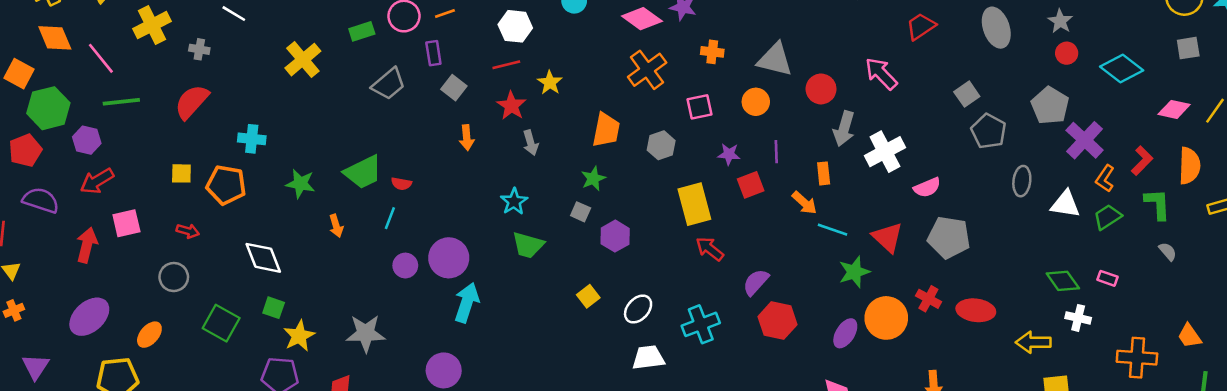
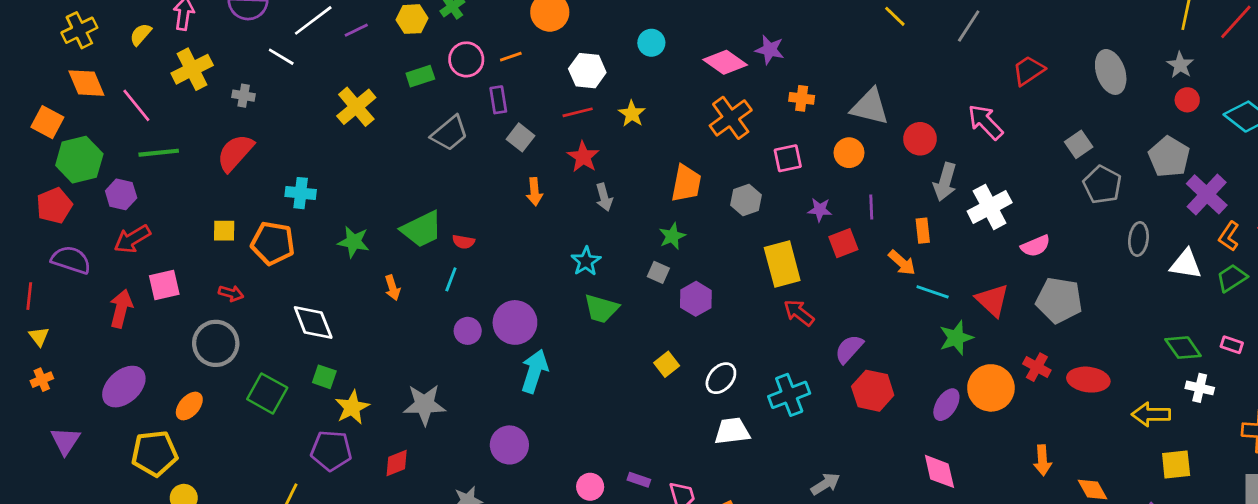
yellow star: (550, 83) -> (632, 114), moved
gray circle: (174, 277) -> (216, 343), size x1.4

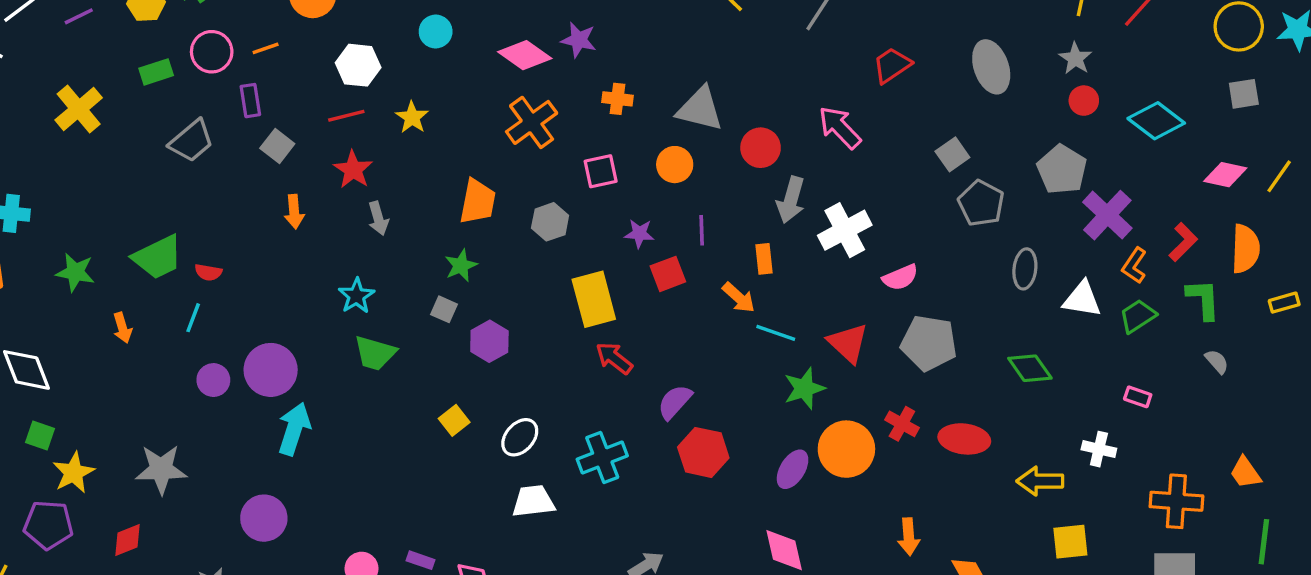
green diamond: (1183, 348) -> (1030, 368), moved

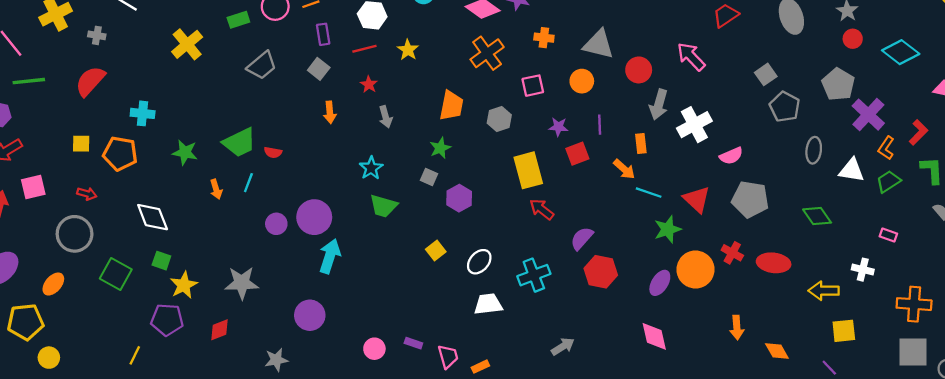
purple rectangle: (250, 101) -> (323, 34), moved
red star: (353, 170) -> (369, 84), size x0.7
cyan line: (193, 318) -> (248, 183), moved

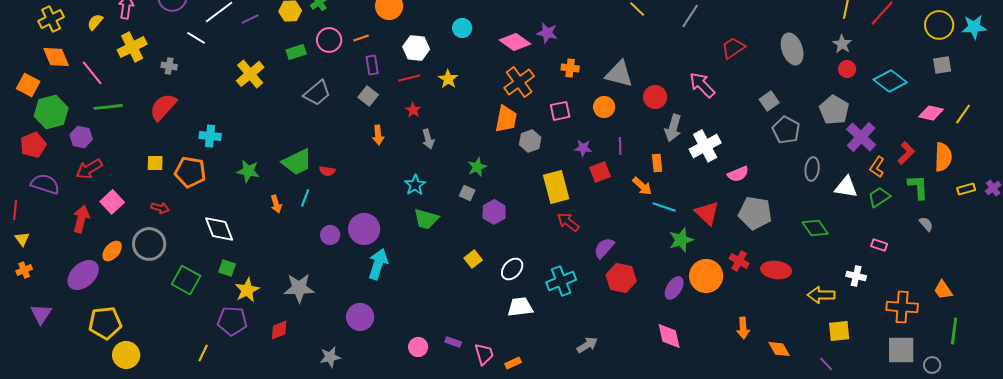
orange trapezoid: (451, 106) -> (506, 119), moved
pink square: (33, 187) -> (112, 202), turned -30
orange ellipse: (53, 284) -> (112, 251), moved
yellow circle: (49, 358) -> (126, 355), size x1.4

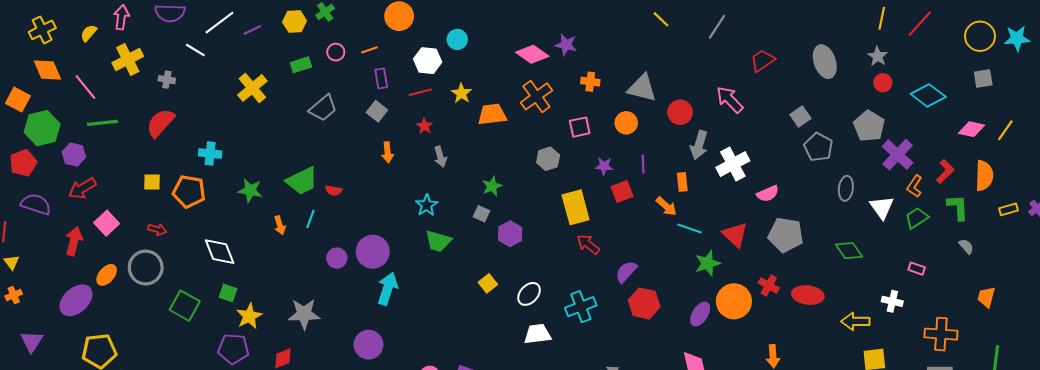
cyan circle: (462, 28) -> (457, 39), moved
pink circle: (329, 40) -> (336, 52), size x0.7
orange trapezoid: (506, 119) -> (492, 114), moved, turned -108
white triangle: (846, 187) -> (882, 207), turned 45
orange trapezoid: (943, 290) -> (986, 297), moved, turned 50

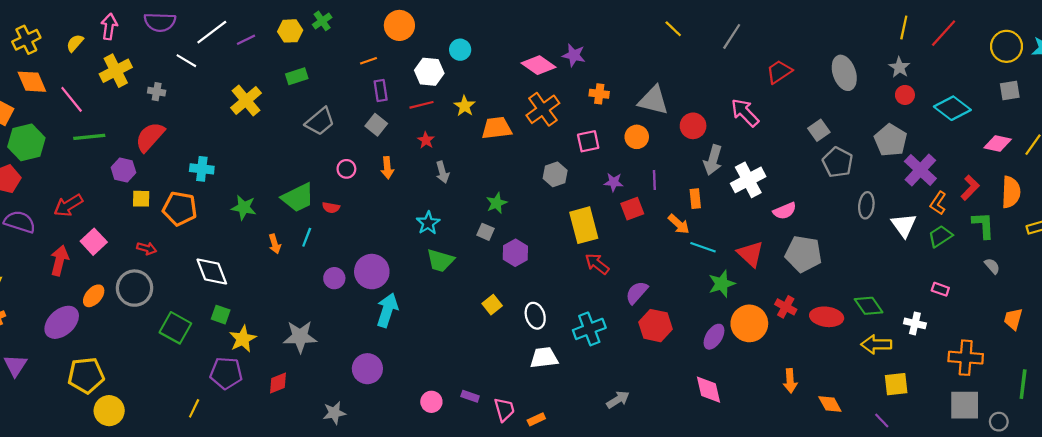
pink circle: (336, 52) -> (346, 169), moved
purple hexagon: (74, 155) -> (123, 170), moved
green diamond: (849, 251) -> (869, 306), moved
white ellipse: (529, 294) -> (535, 316), turned -60

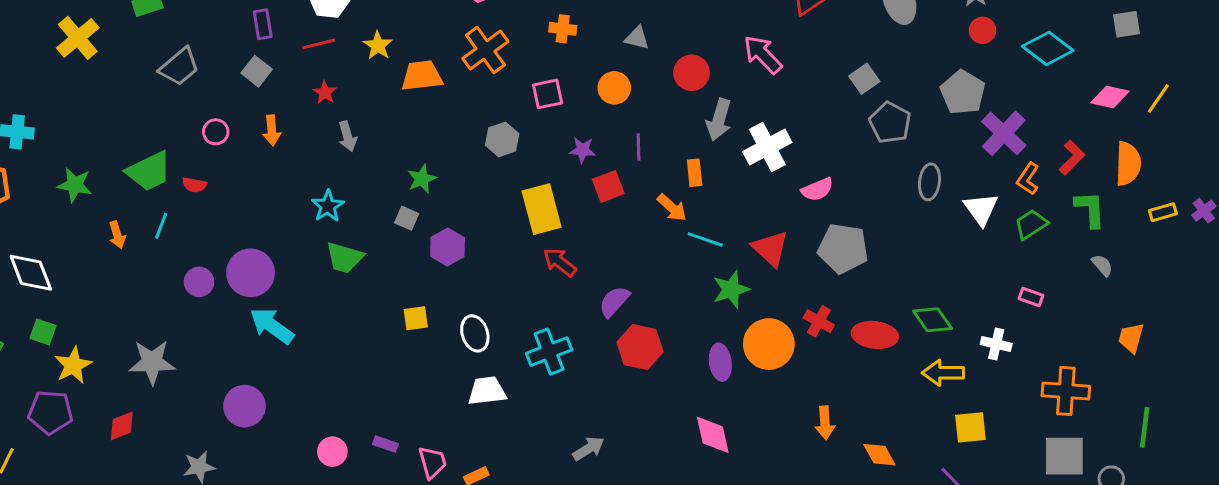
gray triangle: (653, 100) -> (637, 38), size x0.6
yellow square: (492, 305) -> (416, 318), turned 30
cyan arrow: (387, 310) -> (272, 326), turned -72
purple ellipse: (714, 337) -> (720, 362), turned -40

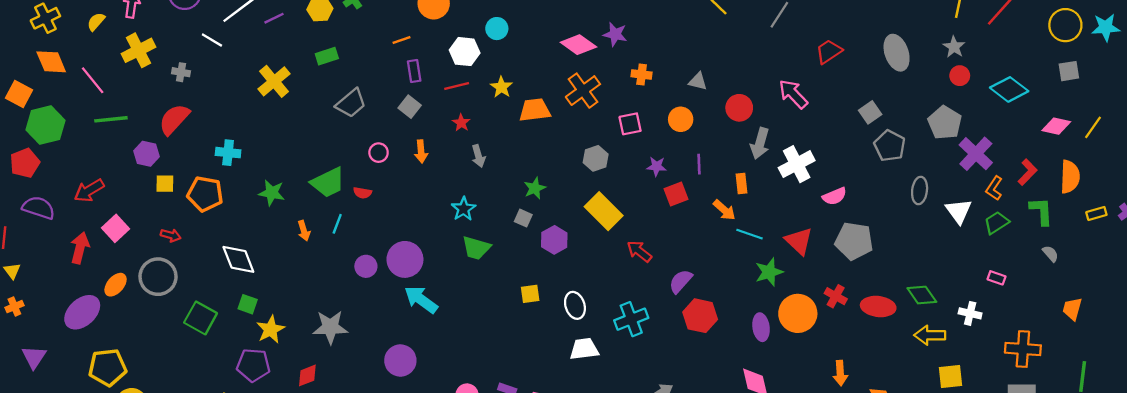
yellow rectangle: (542, 209) -> (604, 211), moved, turned -30

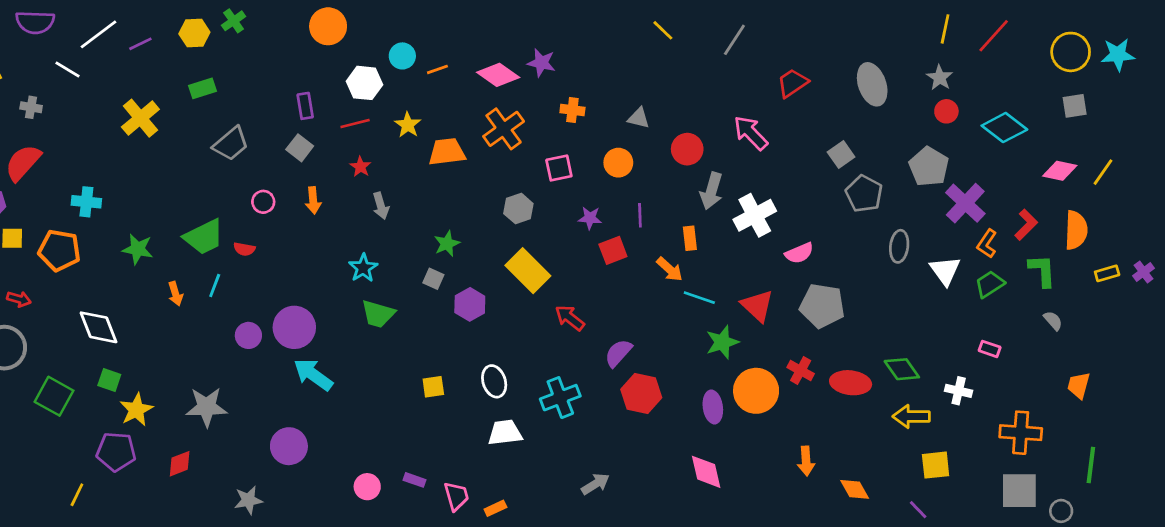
orange line: (402, 40) -> (437, 69), moved
yellow square: (530, 294) -> (433, 387), moved

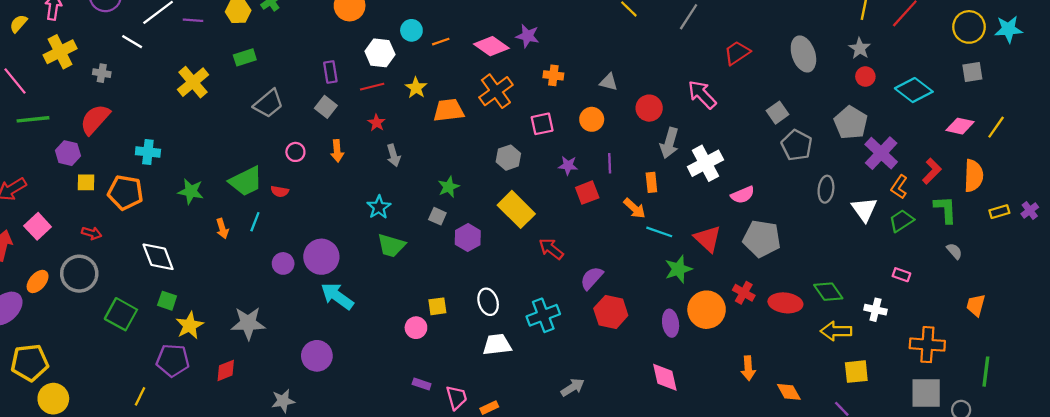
purple line: (140, 44) -> (193, 20), turned 30
pink circle: (367, 487) -> (416, 328), moved

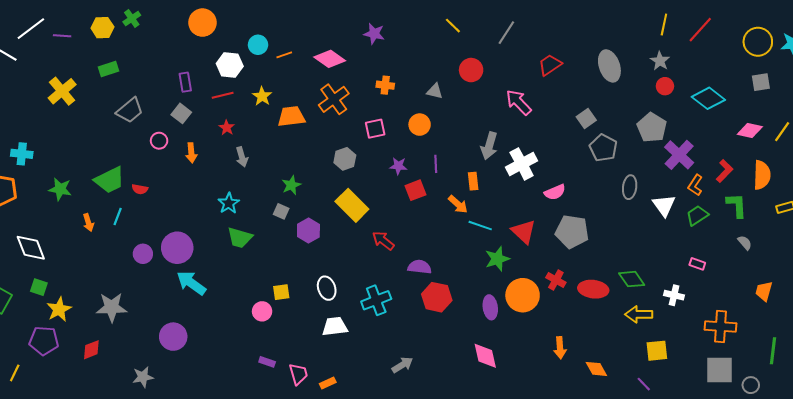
purple star: (527, 36) -> (374, 34), moved
red circle: (649, 108) -> (471, 70), moved
pink circle: (295, 152) -> (159, 141), moved
purple semicircle: (592, 278) -> (420, 267), turned 55

